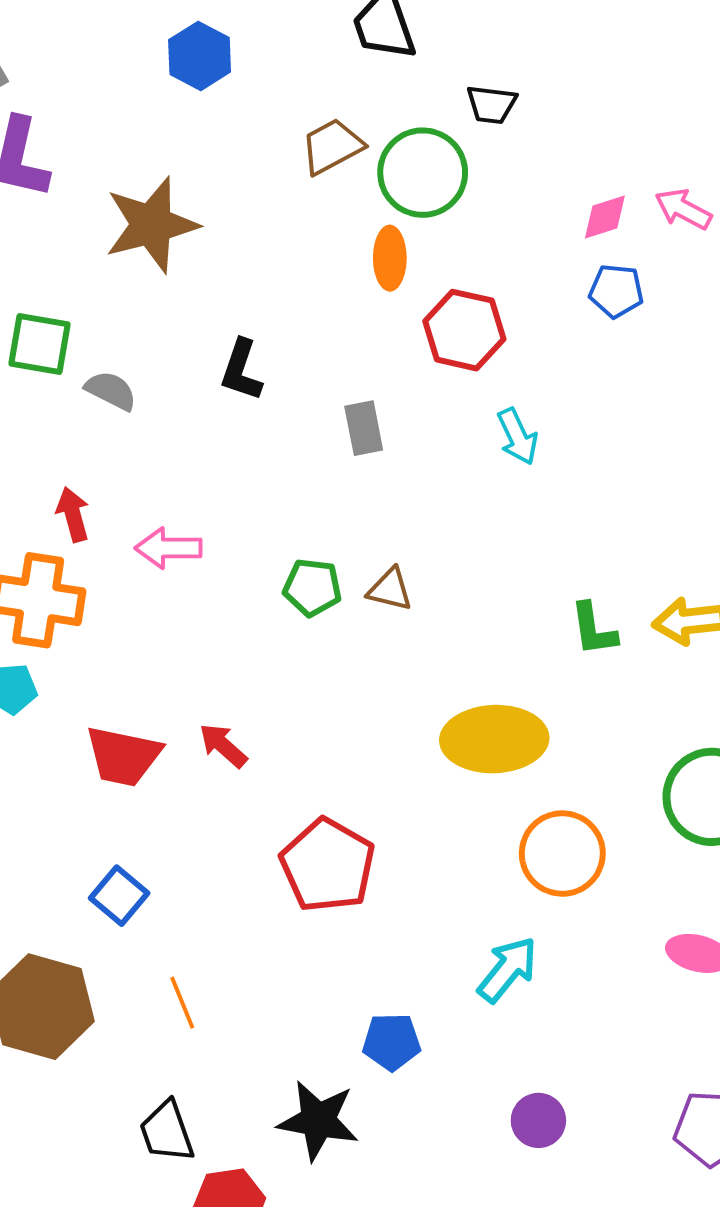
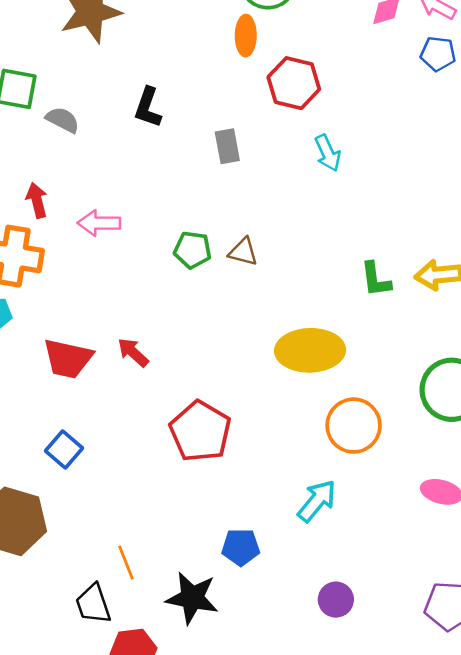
blue pentagon: (616, 291) -> (438, 54), moved
orange line: (182, 1003) -> (126, 563), moved

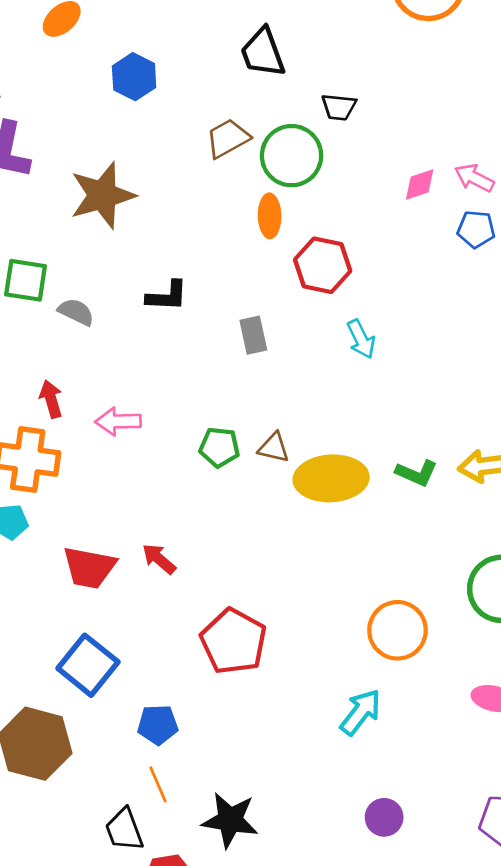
black L-shape: (148, 108) -> (167, 296), turned -105
green L-shape: (376, 279) -> (417, 473), turned -57
yellow ellipse: (310, 350) -> (331, 478), moved
blue square: (64, 449) -> (88, 665), size x1.5
blue pentagon: (241, 547) -> (158, 725), moved

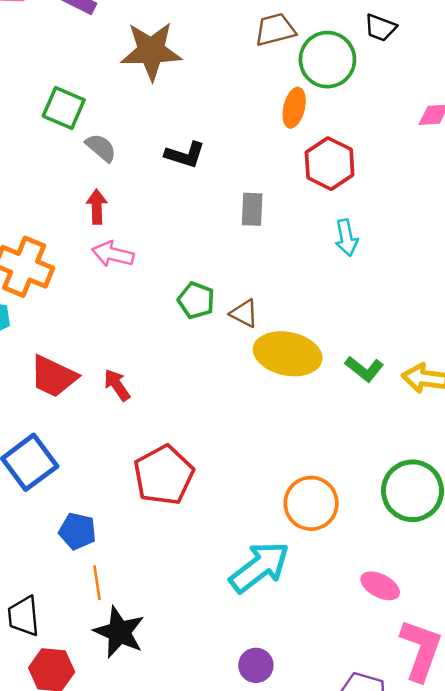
red arrow: (51, 399) -> (97, 207), moved
cyan arrow: (361, 712) -> (260, 567), size x1.4
orange line: (158, 784) -> (97, 583), moved

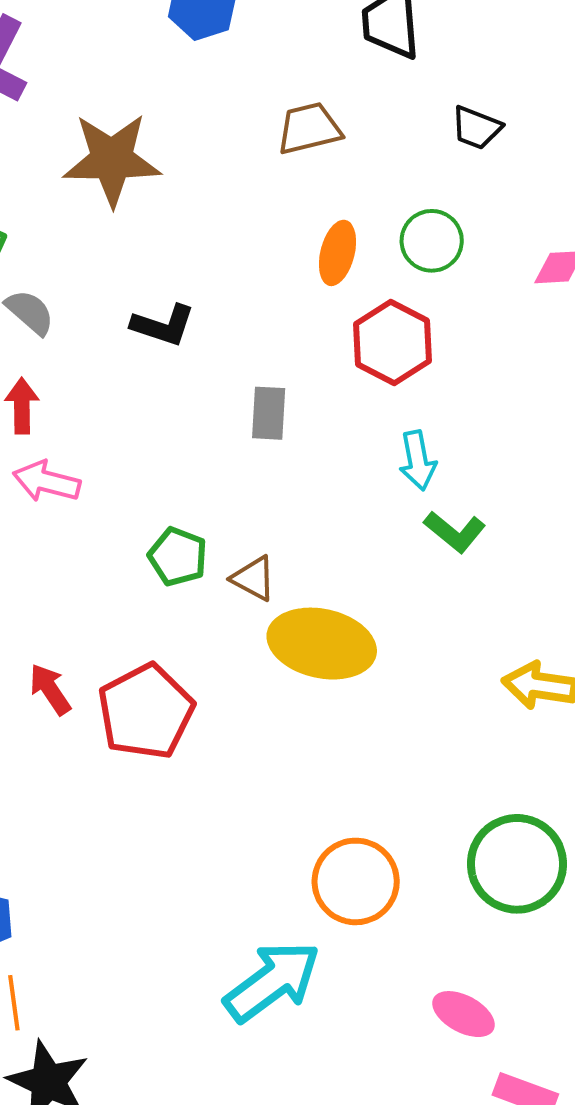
green circle: (327, 60) -> (432, 241), moved, size x0.7
green L-shape: (364, 369) -> (455, 532), moved
red pentagon: (164, 475) -> (146, 712), moved

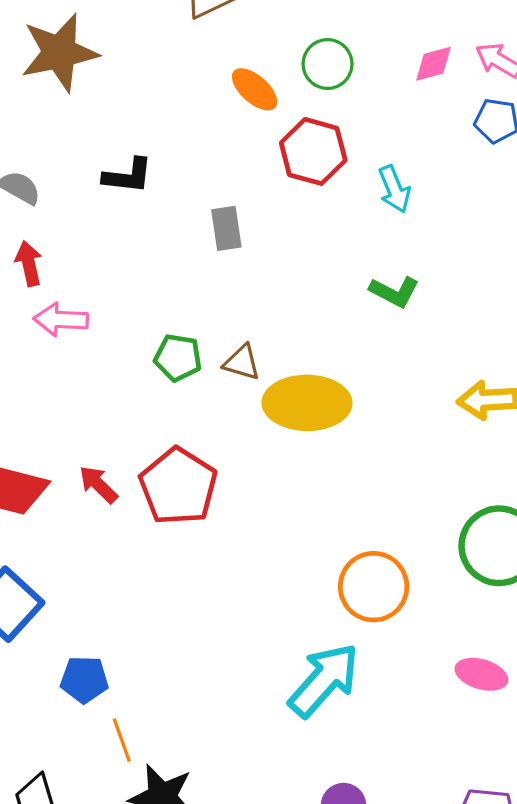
orange ellipse: (337, 253) -> (255, 89), turned -51
cyan arrow: (418, 460) -> (394, 189), moved

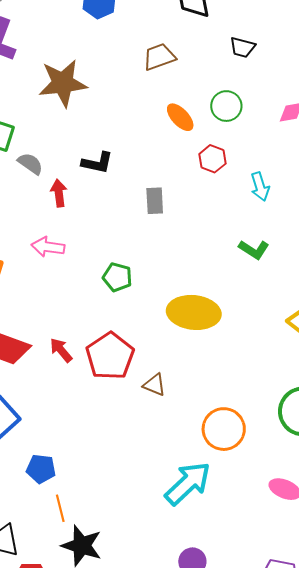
red hexagon: (313, 151) -> (212, 159), size x0.7
red arrow: (29, 263) -> (59, 193), moved
brown triangle: (242, 362) -> (154, 385), moved

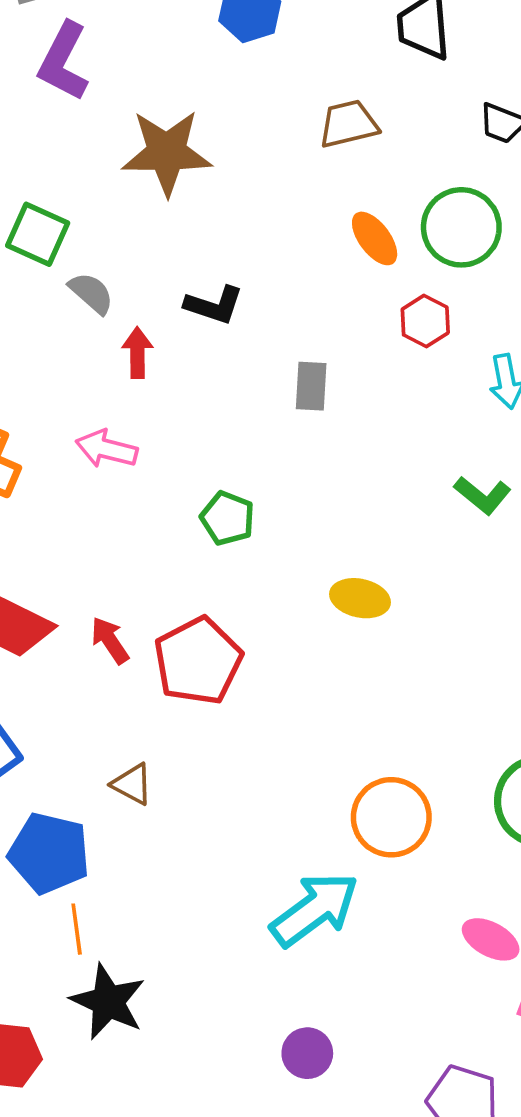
green circle: (226, 106) -> (461, 227), size x1.4
yellow ellipse: (194, 312) -> (360, 598), size x0.6
brown triangle: (154, 385) -> (132, 784), moved
blue pentagon: (41, 469) -> (49, 853), size x1.5

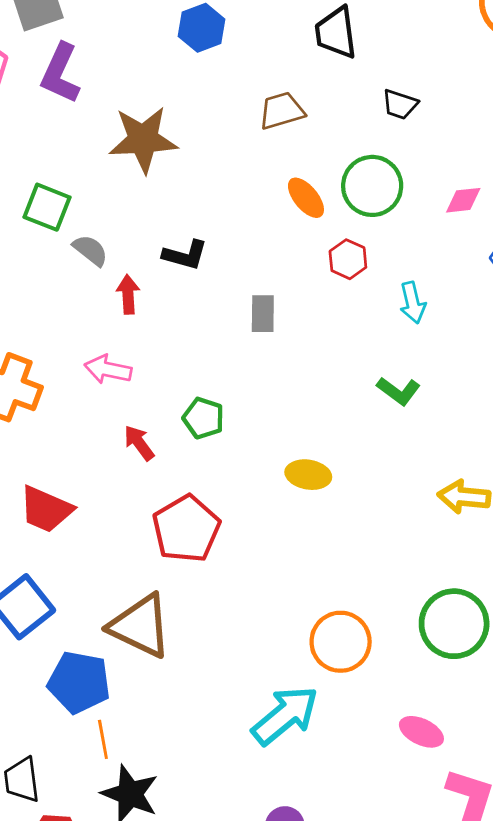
red arrow: (110, 640) -> (139, 443), moved
brown triangle: (132, 784) -> (140, 626), size x2.0

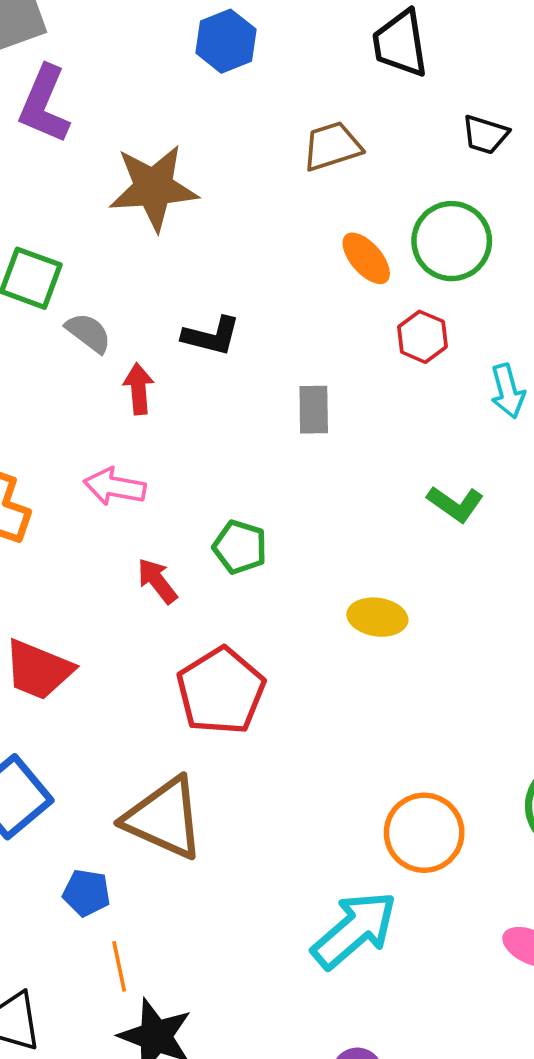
green L-shape: (399, 391) -> (455, 504), moved
blue pentagon: (79, 682) -> (87, 893), size x0.6

